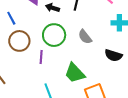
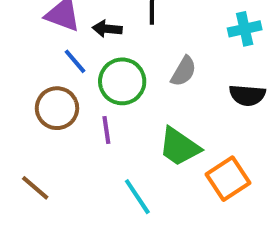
blue line: (11, 18) -> (75, 61), moved
gray semicircle: (85, 37) -> (184, 71), turned -98

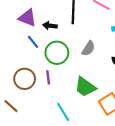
brown circle: (57, 108) -> (25, 79), moved

